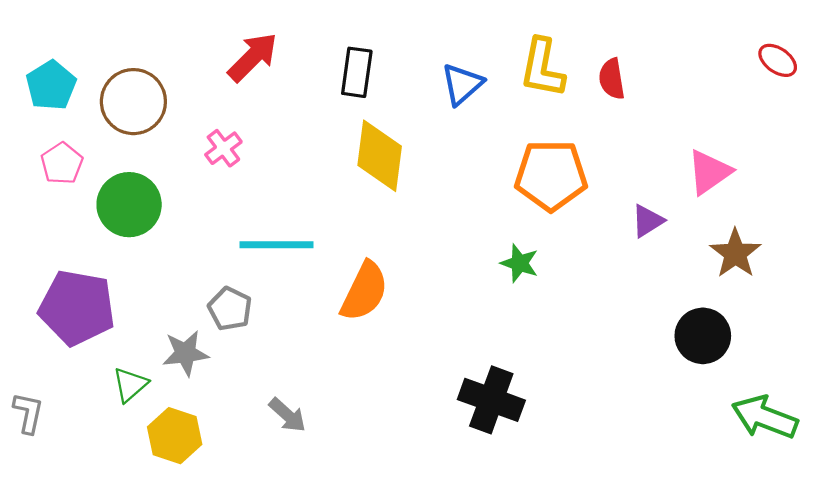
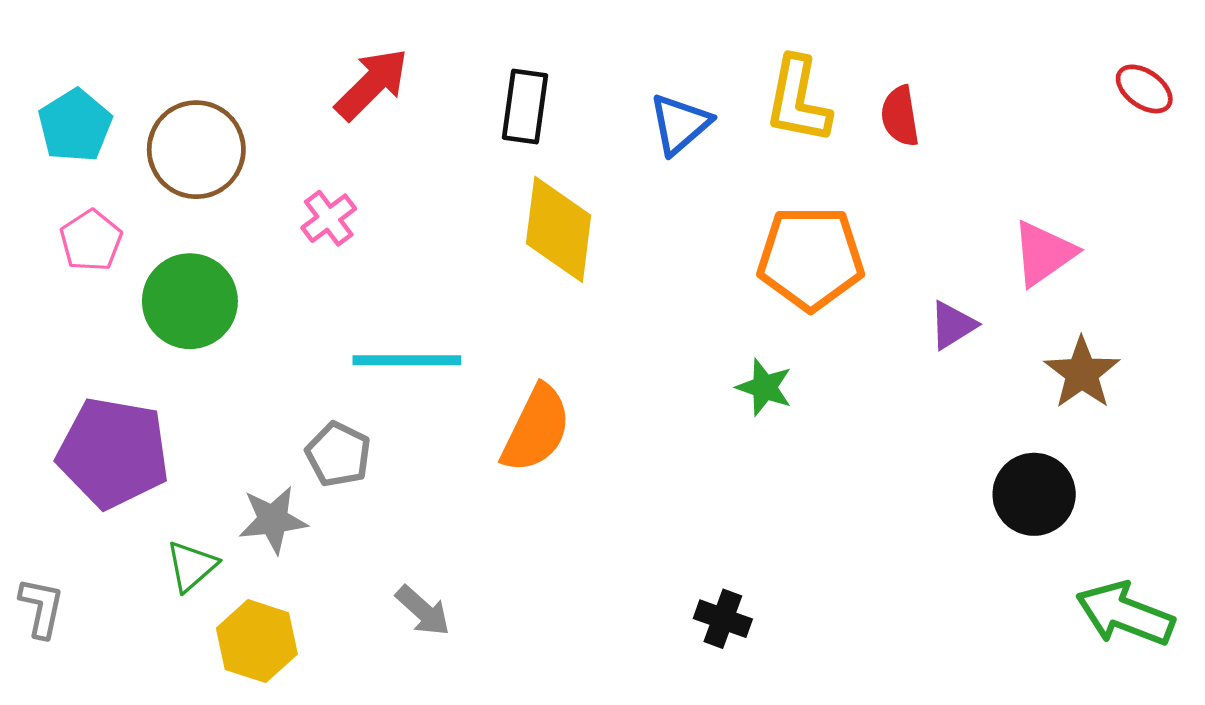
black cross: (491, 400) -> (723, 619), moved, size x0.6

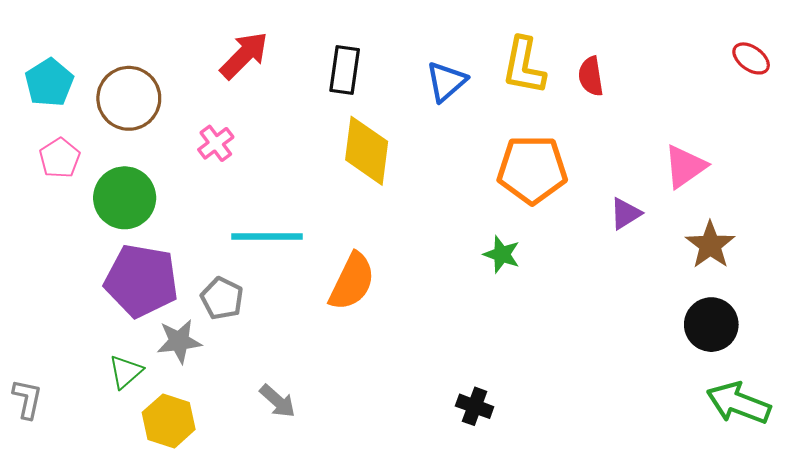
purple pentagon: (113, 453) -> (141, 281), moved
black circle: (1034, 494) -> (711, 325), moved

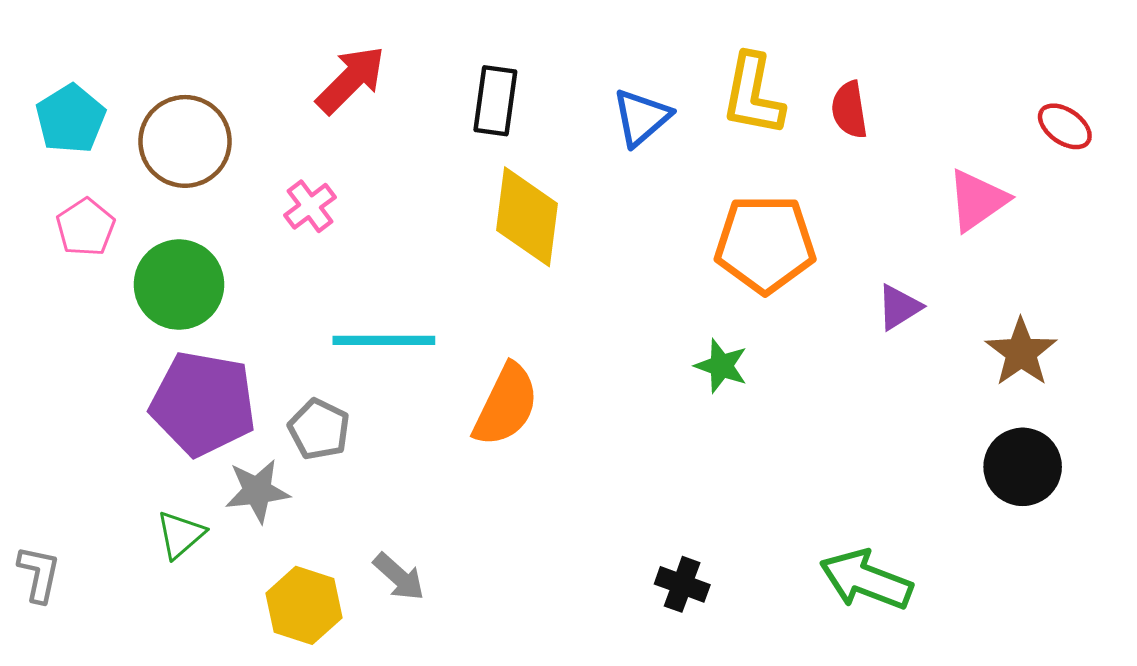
red ellipse: (751, 58) -> (1065, 126), moved
pink triangle: (685, 166) -> (977, 200), moved
green arrow: (739, 403) -> (866, 580), moved
yellow hexagon: (169, 421) -> (304, 605), moved

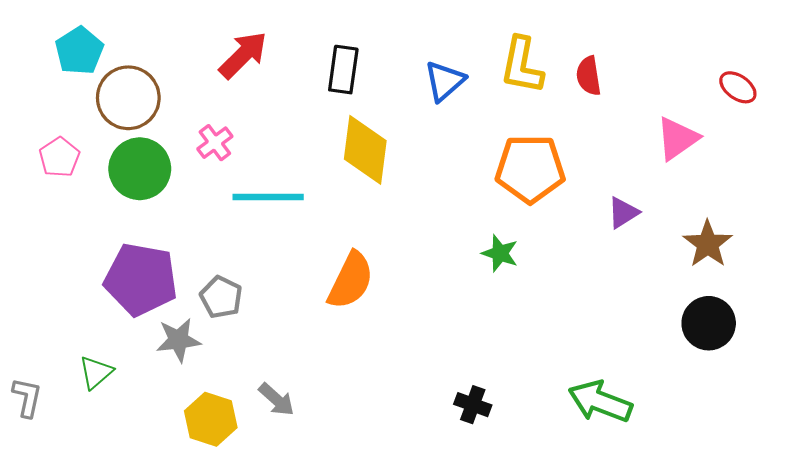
cyan pentagon: (71, 119) -> (79, 51), moved
green circle: (179, 285) -> (140, 169), moved
cyan line: (384, 340) -> (268, 197), moved
green triangle: (180, 535) -> (96, 372), moved

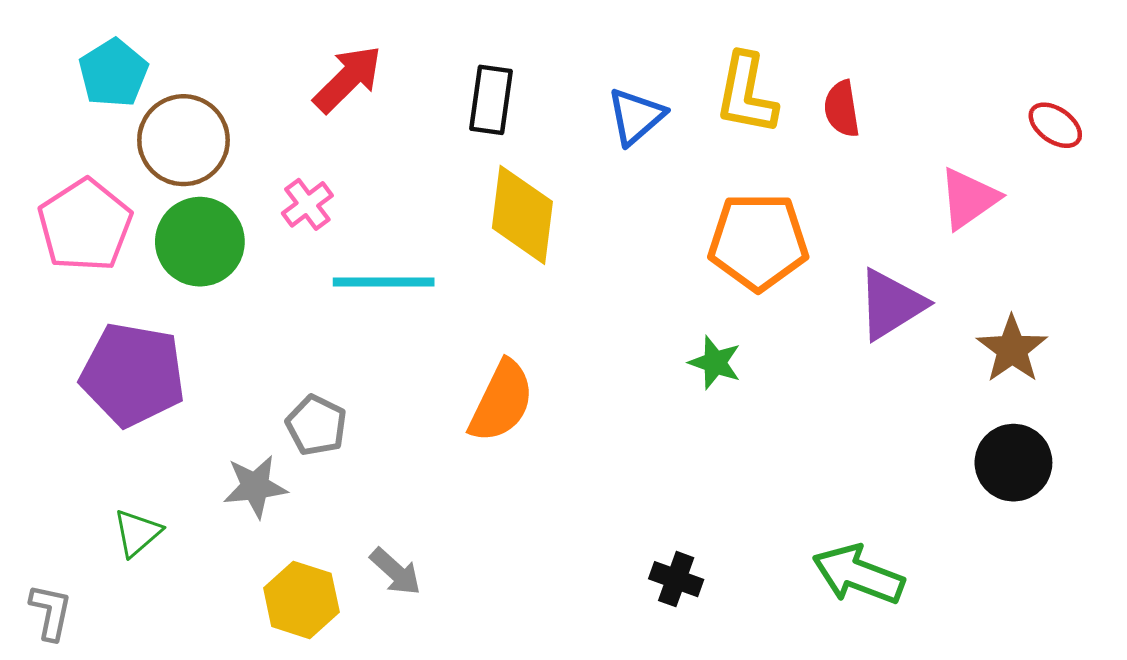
pink pentagon: (59, 157) -> (85, 225), size x1.6
purple triangle: (623, 213) -> (891, 304), size x1.6
purple pentagon: (141, 279) -> (133, 375), moved
gray L-shape: (27, 397) -> (51, 612), moved

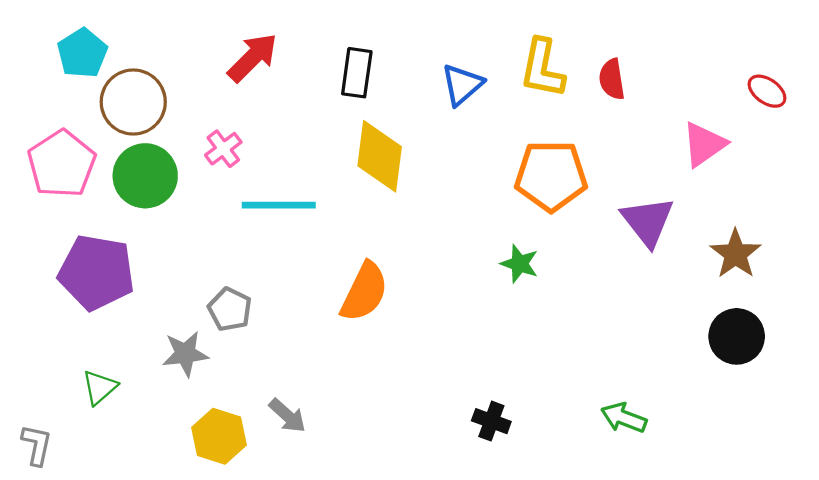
purple triangle: (891, 304) -> (648, 221), turned -36
green arrow: (858, 575) -> (624, 418), size x0.7

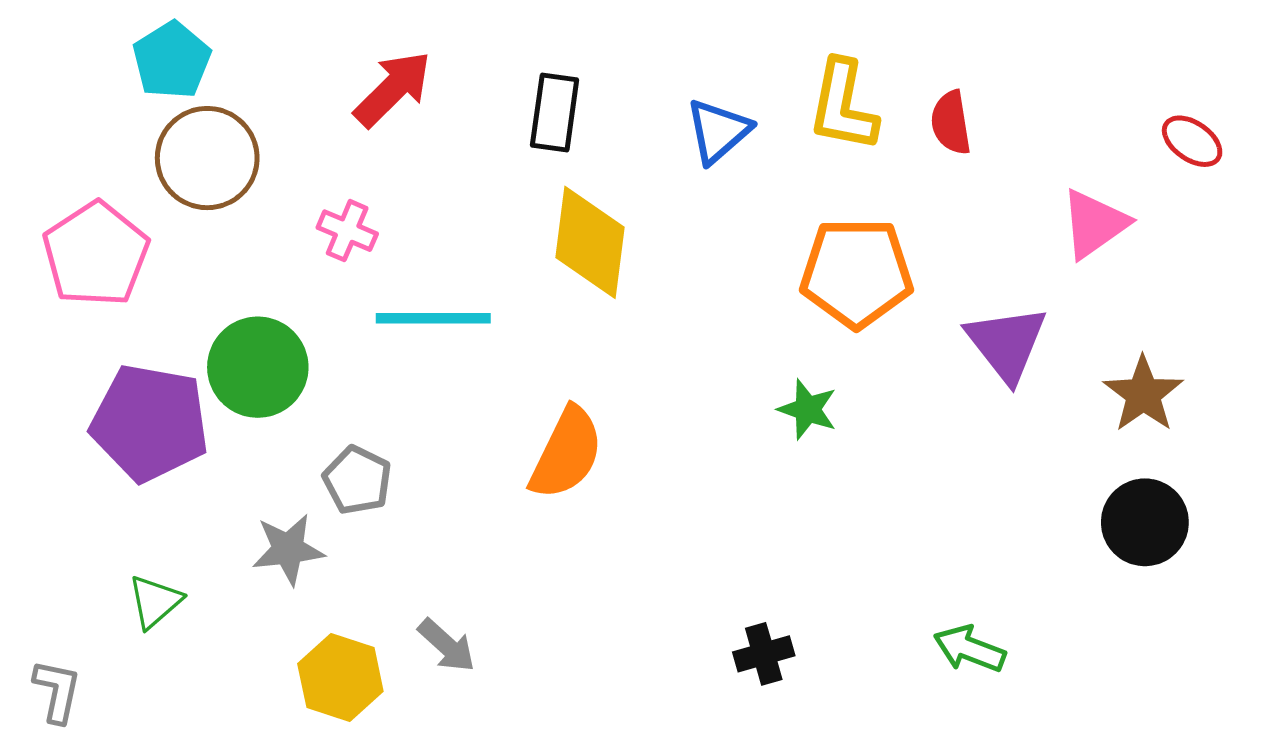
cyan pentagon: (82, 53) -> (172, 60), moved
pink cross: (223, 149) -> (347, 231), turned -30
green circle: (145, 176) -> (258, 367), moved
black cross: (491, 421) -> (764, 654), turned -36

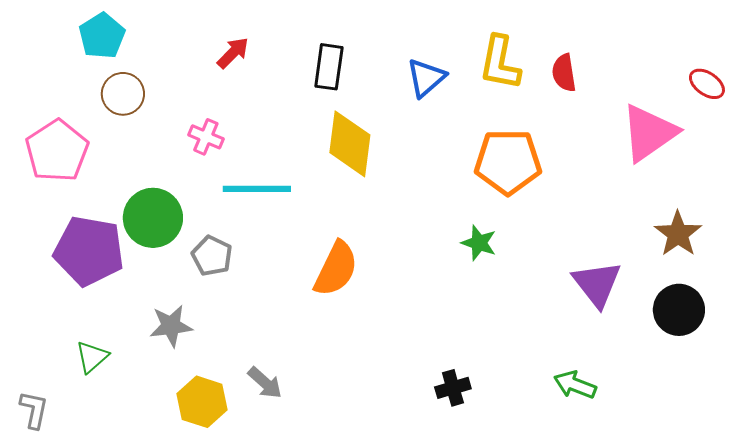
red arrow: (393, 89) -> (233, 53), size x0.7
brown circle: (207, 158) -> (123, 94), size x0.7
pink triangle: (1094, 224) -> (649, 133), size x1.4
purple triangle: (1007, 344) -> (597, 284), moved
gray pentagon: (357, 480) -> (212, 256), moved

